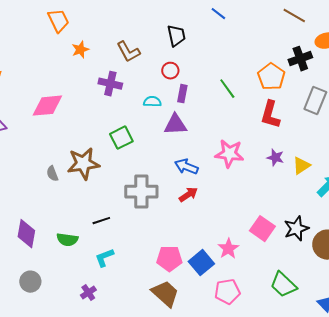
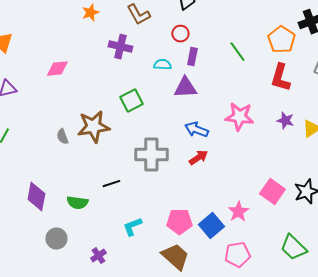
pink diamond: (47, 106) -> (57, 69), size x0.7
cyan L-shape: (104, 258) -> (132, 227), moved
gray circle: (30, 282) -> (56, 239), moved

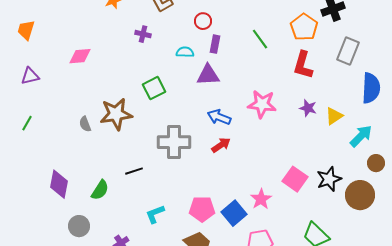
purple cross: (120, 47) -> (143, 34), size x0.7
green semicircle: (77, 203) -> (100, 190), turned -65

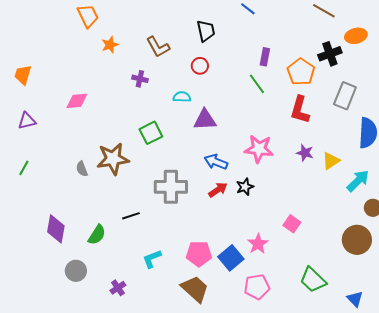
purple rectangle: (215, 44) -> (265, 57), moved
pink square: (295, 179) -> (292, 224), size x0.7
black star: (329, 179) -> (245, 187), moved, size x0.7

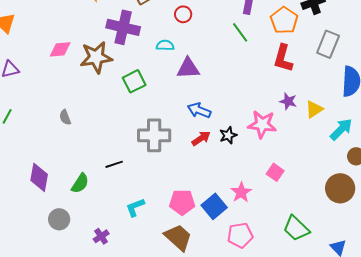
purple cross: (140, 79) -> (123, 27), size x2.0
pink star: (259, 149) -> (262, 124), moved
brown star: (113, 159) -> (96, 57), moved

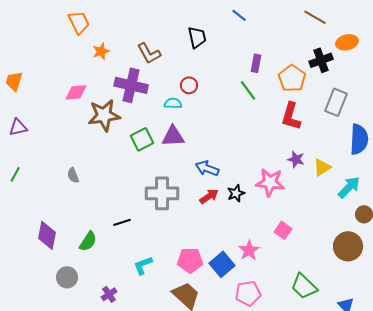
red circle: (183, 14) -> (189, 85), moved
pink diamond: (60, 49) -> (76, 92), moved
purple triangle: (188, 68) -> (173, 136), moved

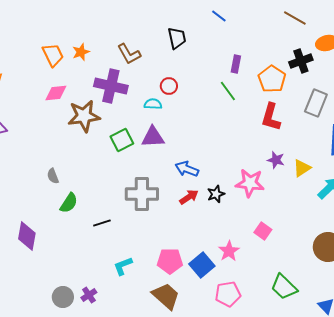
orange trapezoid: (79, 22) -> (53, 55), moved
green semicircle: (88, 241) -> (69, 203), moved
gray circle: (67, 277) -> (63, 297), moved

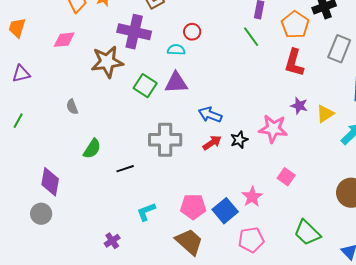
pink diamond: (56, 93) -> (64, 40), moved
green square: (122, 140) -> (145, 86), turned -30
gray semicircle: (53, 176) -> (72, 107), moved
gray circle: (63, 297) -> (41, 214), moved

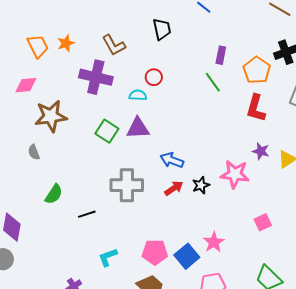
brown star: (107, 62) -> (51, 116), moved
pink square: (286, 177) -> (263, 222), moved, turned 30

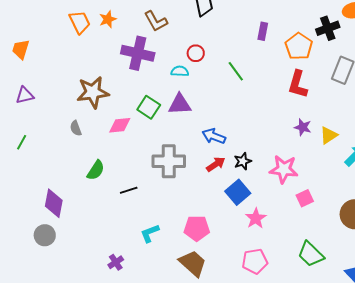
green line: (213, 82) -> (236, 71), moved
pink diamond: (26, 85) -> (120, 125), moved
pink star: (235, 174) -> (284, 169), moved
blue square: (187, 256) -> (238, 192), moved

